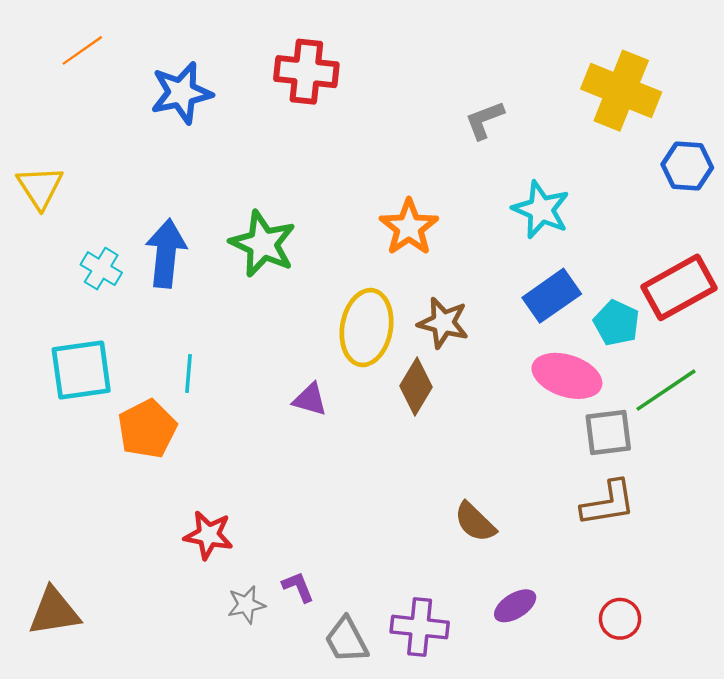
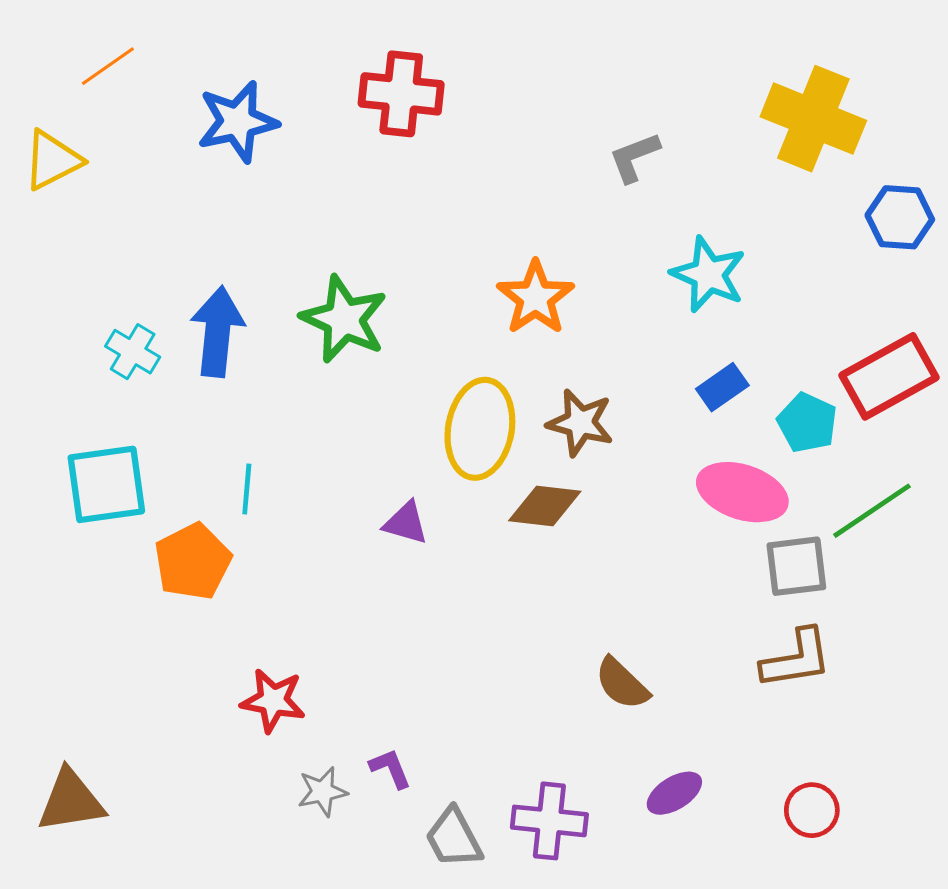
yellow triangle: (40, 187) -> (52, 160), moved, turned 36
blue rectangle: (552, 296) -> (722, 387), size x0.7
brown diamond: (416, 386) -> (545, 506), turned 66

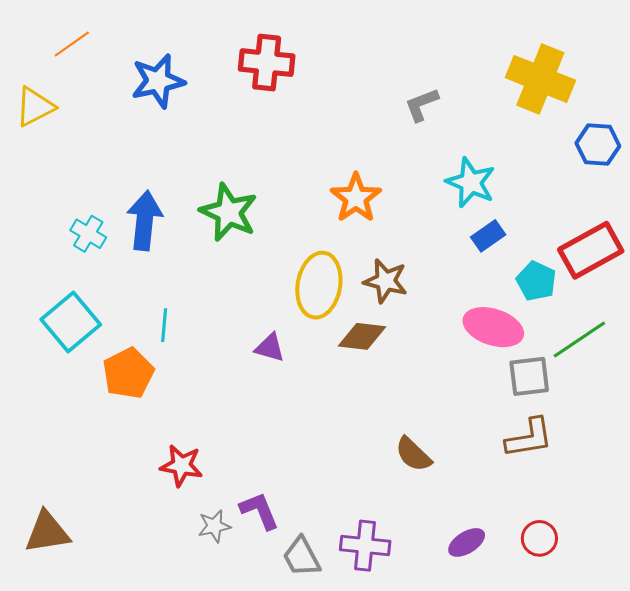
blue rectangle: (722, 387) -> (488, 236), moved
cyan square: (106, 484) -> (71, 322), turned -32
purple L-shape: (390, 768) -> (259, 511), size x1.4
purple ellipse: (674, 793) -> (467, 542), moved

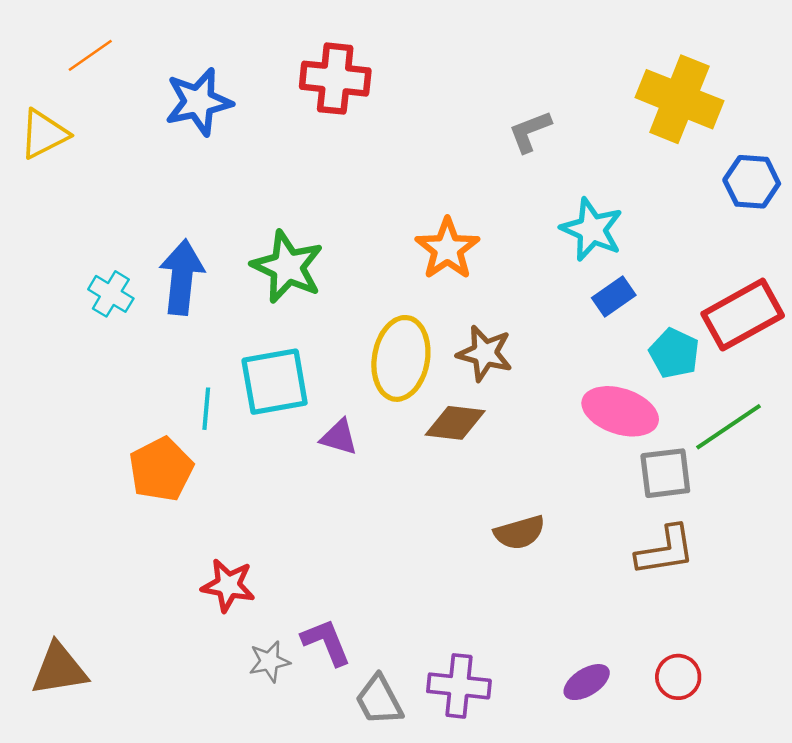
cyan square: (71, 322) -> (275, 382), moved, turned 30
brown semicircle: (413, 454) -> (520, 532), moved, turned -60

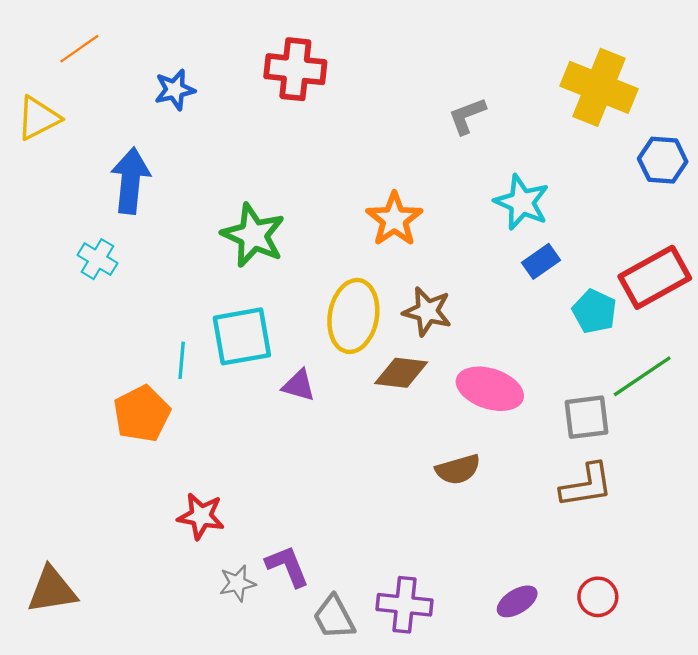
blue star: (198, 102) -> (175, 90), size x0.7
blue arrow: (182, 277) -> (130, 181), moved
pink ellipse: (620, 411) -> (490, 389), moved

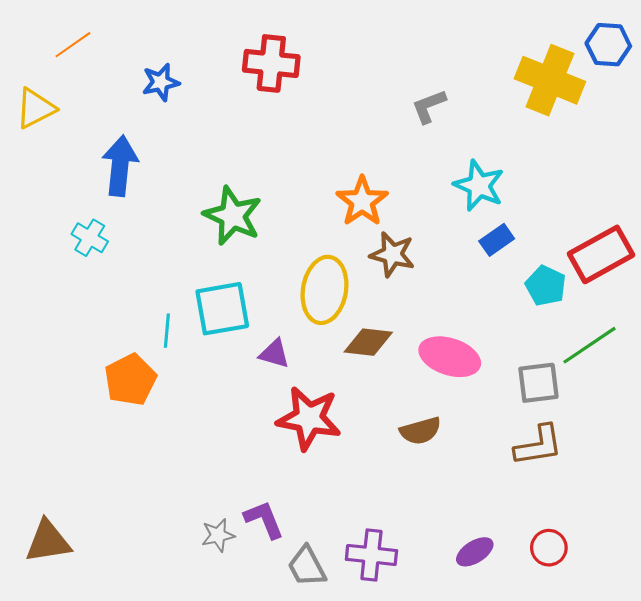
blue hexagon: (663, 160) -> (608, 45), moved
brown star: (427, 311) -> (392, 254), moved
red star: (201, 516) -> (309, 418), moved, size x1.5

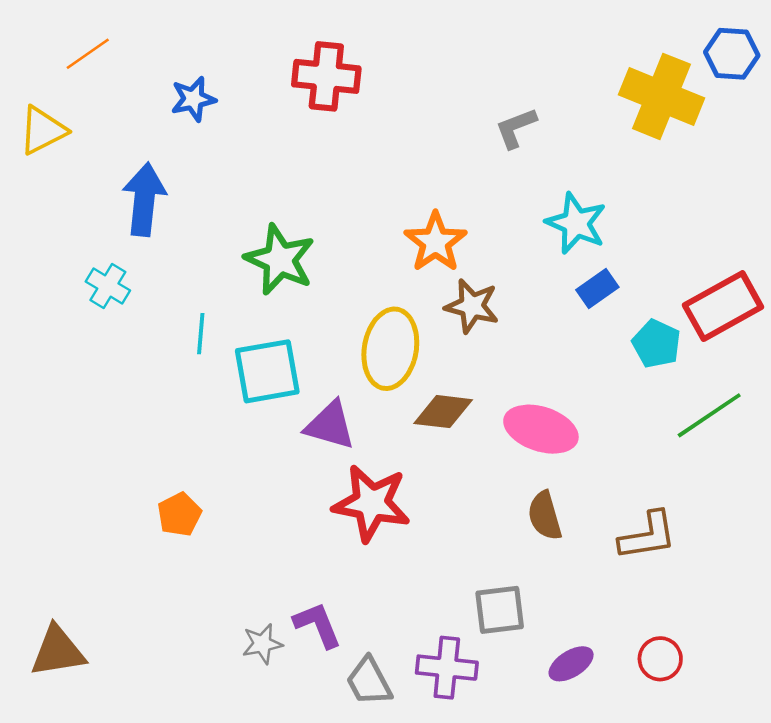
cyan line: (167, 331) -> (201, 334), moved
purple triangle: (274, 354) -> (330, 425), size x1.4
orange pentagon: (130, 380) -> (179, 514), moved, size x0.7
gray square: (538, 383) -> (500, 610), moved
brown semicircle: (421, 431) -> (545, 516), moved, turned 90

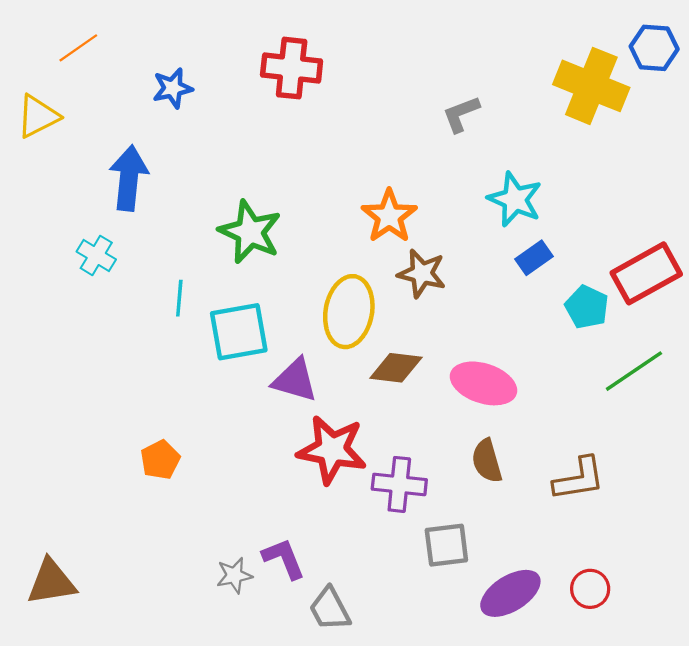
purple ellipse: (571, 664) -> (510, 593), size x1.5
purple cross: (447, 668) -> (399, 484), moved

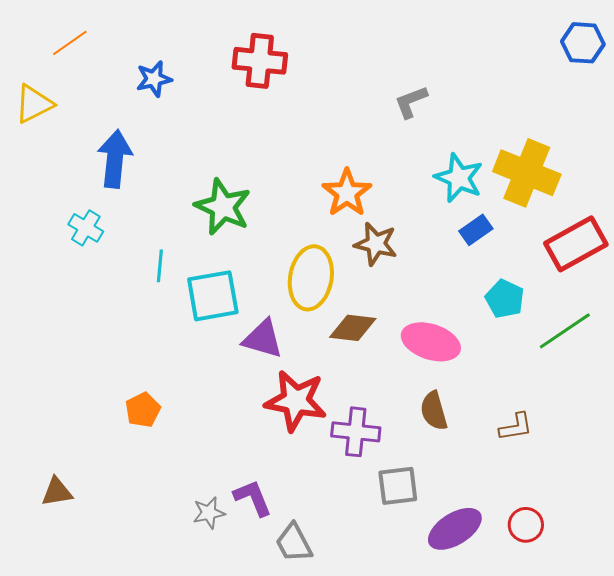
yellow cross: (591, 86) -> (527, 173), moved
cyan pentagon: (587, 307) -> (505, 299), moved
brown L-shape: (579, 479) -> (516, 427), size x0.7
brown triangle: (51, 582) -> (57, 492), moved, size x0.7

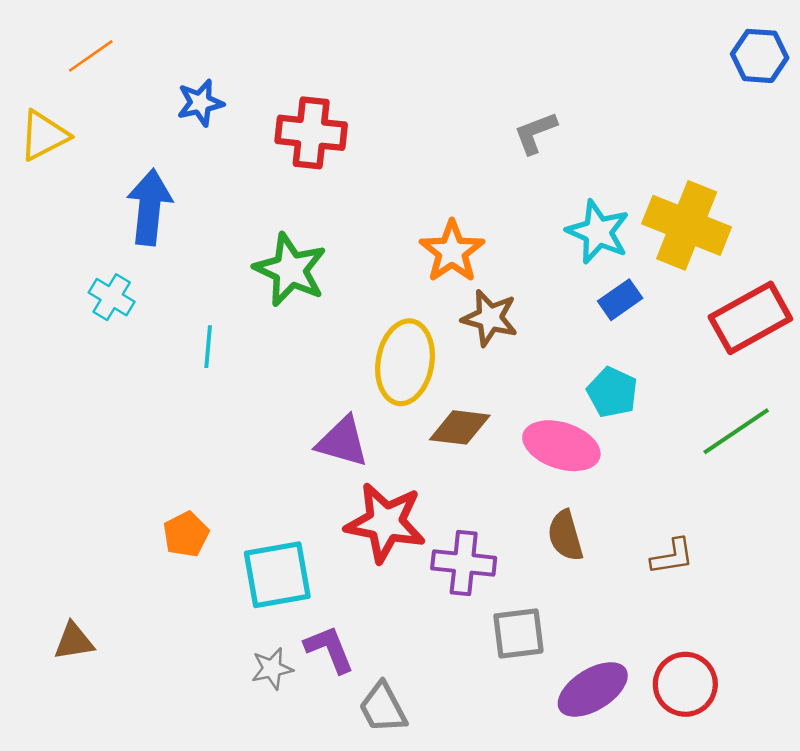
red cross: (260, 61) -> (311, 133), moved
cyan square: (213, 296) -> (277, 575), moved
cyan pentagon: (505, 299) -> (612, 392), moved
red circle: (526, 525) -> (685, 684), size x1.4

